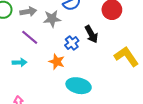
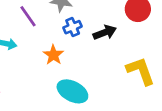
black arrow: (91, 34) -> (105, 32), turned -96
blue cross: (72, 43) -> (73, 27), moved

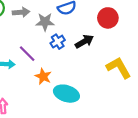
purple line: (28, 16) -> (27, 54), moved
orange star: (53, 55) -> (43, 76), moved

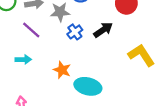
purple line: (27, 54) -> (31, 30), moved

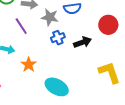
orange star: (62, 70) -> (29, 65), moved

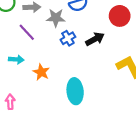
cyan ellipse: (57, 87) -> (75, 91), turned 65

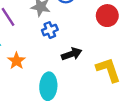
black arrow: (95, 39) -> (72, 54), moved

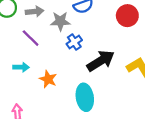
black arrow: (72, 54) -> (101, 61), size x1.4

